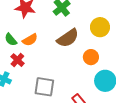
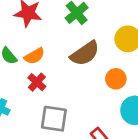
red cross: (17, 60) -> (37, 82), moved

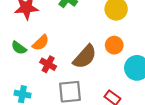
brown semicircle: (85, 53) -> (85, 57), moved

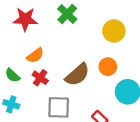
green semicircle: (19, 48) -> (12, 75), moved

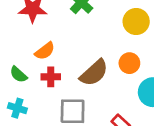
red cross: (40, 78) -> (51, 77), turned -35

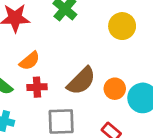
orange circle: (129, 63) -> (115, 89), moved

